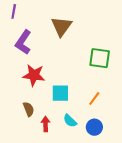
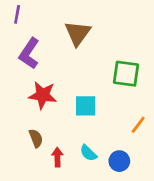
cyan square: (60, 93) -> (86, 106), moved
orange line: (94, 98) -> (138, 125), moved

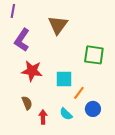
orange line: (138, 125) -> (79, 93), moved
blue circle: (119, 161) -> (93, 109), moved

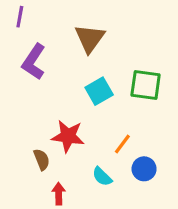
red star: (32, 71) -> (68, 136), moved
cyan square: (64, 79) -> (99, 91), moved, turned -30
red arrow: (43, 117) -> (59, 194), moved

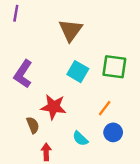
purple L-shape: (34, 62) -> (23, 74), moved
cyan square: (99, 91) -> (78, 72), turned -30
orange line: (122, 144) -> (105, 108), moved

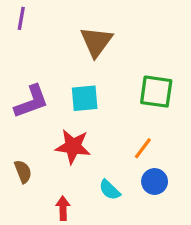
cyan square: (78, 72) -> (85, 98), moved, turned -35
purple L-shape: (23, 74) -> (31, 102), turned -144
brown semicircle: (33, 125) -> (23, 172), moved

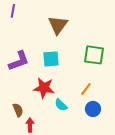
brown semicircle: (23, 172) -> (18, 110), moved
cyan semicircle: (110, 190) -> (61, 105), moved
red arrow: (63, 208) -> (30, 125), moved

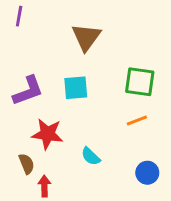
red star: (44, 88) -> (47, 134), moved
orange line: (86, 89) -> (137, 121), moved, turned 32
blue circle: (93, 109) -> (147, 173), moved

